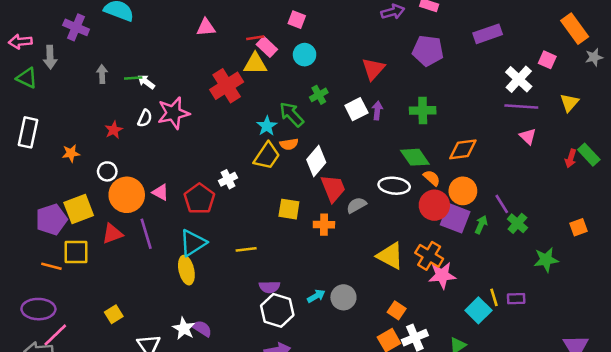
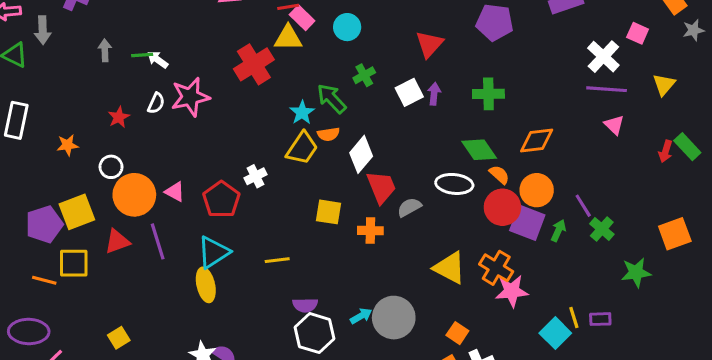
orange square: (578, 227) -> (675, 234), size x1.5
gray circle: (343, 297) -> (394, 318), size x1.4

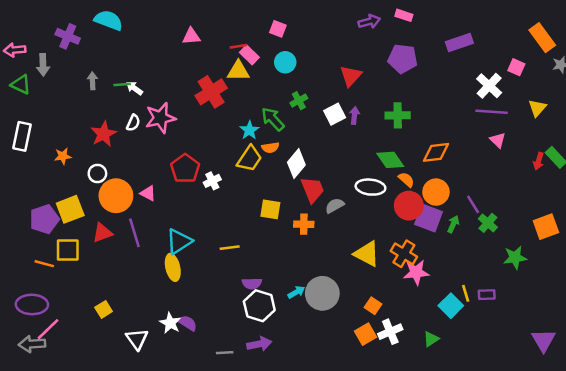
red star: (119, 117) -> (104, 134), size x1.5
red pentagon: (221, 199) -> (185, 169), moved

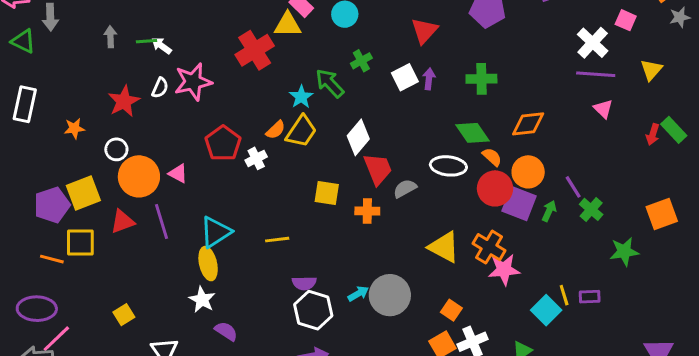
orange semicircle: (270, 148) -> (276, 130), moved, turned -35
white star: (170, 323) -> (202, 300), moved

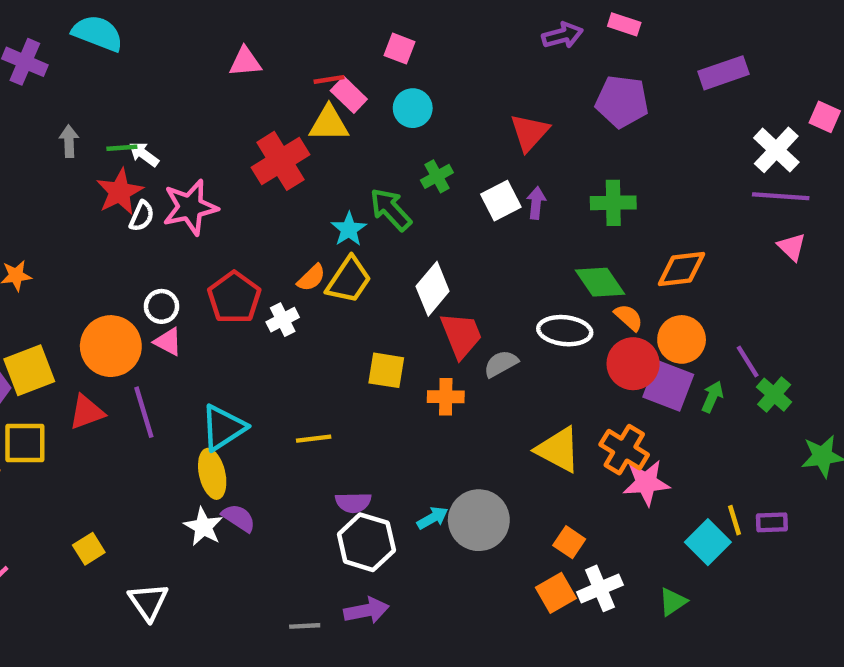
red star: (124, 101) -> (120, 192), moved
white circle: (116, 149) -> (162, 306), moved
purple semicircle: (226, 331) -> (239, 518), moved

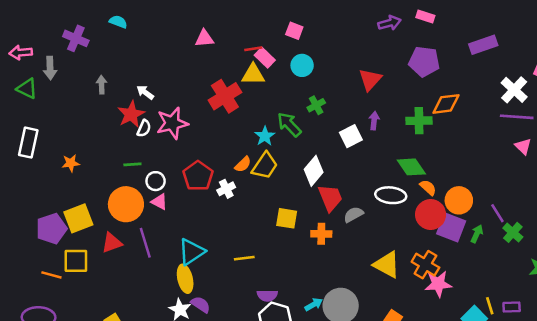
cyan semicircle: (98, 33) -> (118, 22), size x0.6
green line: (122, 148) -> (132, 164), moved
white square: (501, 201) -> (351, 136), moved
orange diamond: (682, 269) -> (446, 104), moved

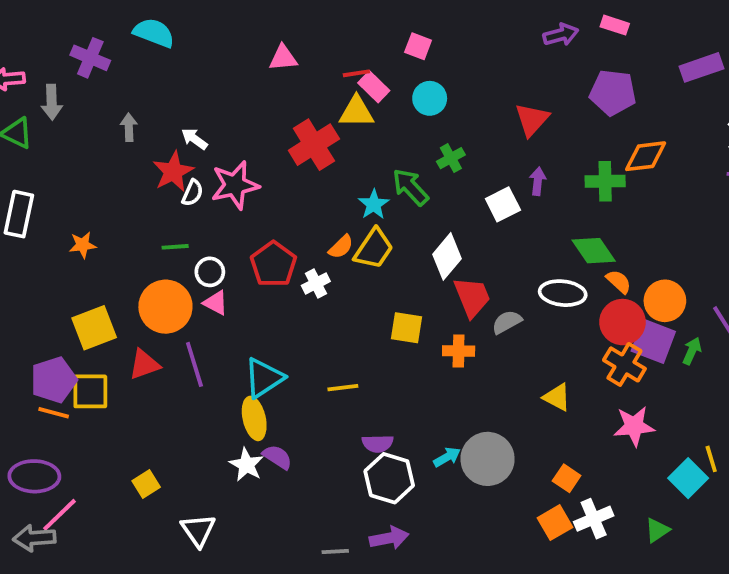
cyan semicircle: (118, 22) -> (154, 33), size x1.5
purple pentagon: (51, 229) -> (54, 380), moved
yellow triangle: (387, 265) -> (557, 397), size x0.7
orange cross: (425, 265) -> (624, 364), moved

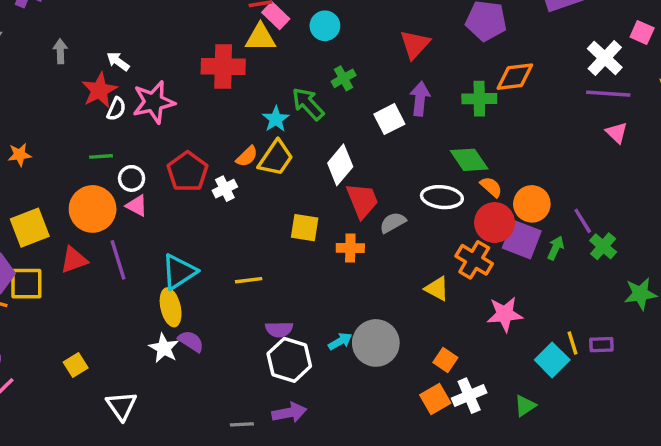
red cross: (314, 145) -> (223, 66), turned 33
purple arrow: (538, 181) -> (420, 99), size x1.4
orange cross: (624, 364) -> (474, 260), moved

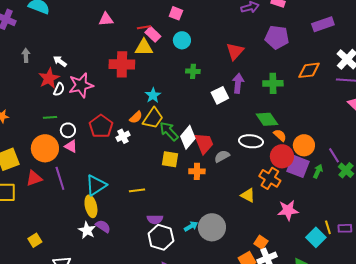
orange diamond: (515, 77) -> (309, 70), moved
green cross: (344, 78) -> (193, 71), turned 32
green arrow: (308, 104) -> (169, 131), moved
white diamond: (340, 165) -> (188, 137), moved
orange square: (445, 360) -> (261, 242), moved

